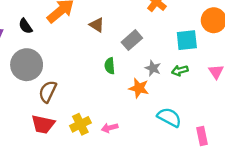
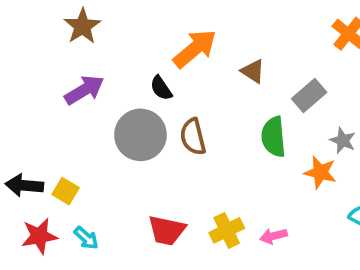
black semicircle: (25, 26) -> (161, 88), moved
green semicircle: (110, 66) -> (273, 137), size x1.5
brown semicircle: (48, 92) -> (193, 137), moved, turned -40

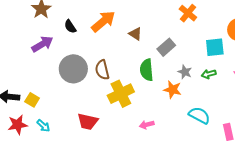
black semicircle: (161, 88) -> (70, 27), moved
yellow cross: (227, 230) -> (121, 94), moved, size x1.4

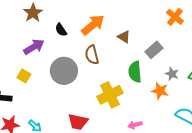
brown semicircle: (102, 70) -> (92, 55), moved
yellow square: (32, 100) -> (24, 76), moved

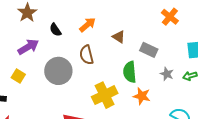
orange arrow: (93, 25) -> (88, 25), size x0.7
gray rectangle: (154, 50) -> (149, 50), turned 66
orange star: (160, 91) -> (142, 96), moved

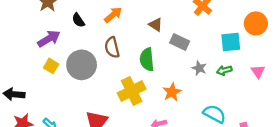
brown triangle: (119, 37) -> (156, 25), moved
green semicircle: (130, 72) -> (147, 59), moved
yellow square: (18, 76) -> (51, 66), moved
orange star: (142, 96) -> (172, 92), turned 30

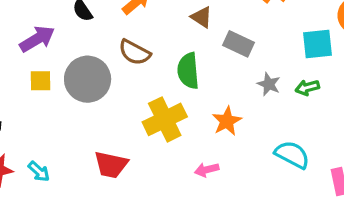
brown semicircle: (112, 47) -> (135, 52), turned -48
yellow square: (51, 66) -> (41, 81), turned -32

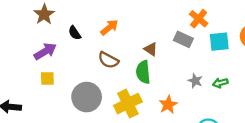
brown triangle: (202, 17) -> (151, 49), moved
gray rectangle: (239, 44) -> (183, 39), moved
cyan square: (317, 44) -> (219, 42), moved
gray circle: (88, 79) -> (87, 97), moved

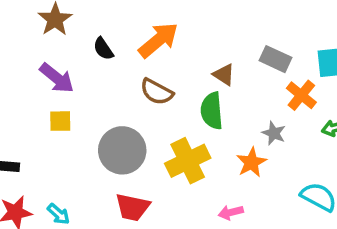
orange cross: (199, 19) -> (301, 95), moved
orange arrow: (109, 27) -> (158, 40), size x1.4
purple arrow: (45, 51) -> (57, 78), turned 70
gray star: (195, 81) -> (274, 133), moved

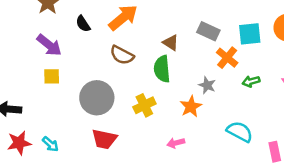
yellow cross: (188, 161) -> (144, 105), size x0.7

